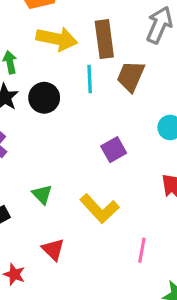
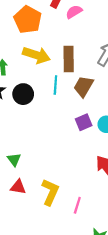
purple square: (114, 150) -> (84, 122), moved
yellow L-shape: (100, 209) -> (50, 192), moved, turned -120
red triangle: (53, 250) -> (18, 187), moved, turned -42

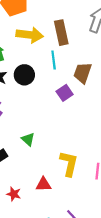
brown trapezoid: (84, 86) -> (83, 73), moved
purple square: (84, 122) -> (65, 93), moved
red triangle: (18, 187) -> (44, 184), moved

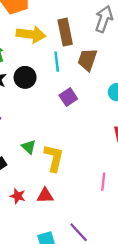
brown trapezoid: (83, 73) -> (87, 60), moved
yellow L-shape: (69, 164) -> (54, 158), moved
red star: (14, 194) -> (18, 196), moved

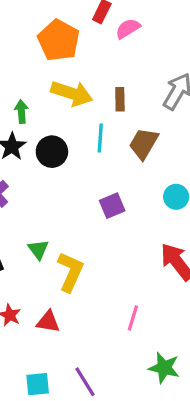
brown rectangle: (65, 32) -> (120, 99), size x0.6
purple square: (68, 97) -> (112, 206), moved

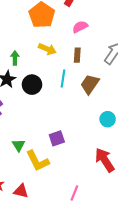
pink semicircle: (128, 29) -> (80, 27), moved
yellow arrow: (72, 93) -> (47, 49), size x0.7
purple square: (112, 206) -> (57, 138), moved
yellow L-shape: (70, 272) -> (38, 161), turned 125

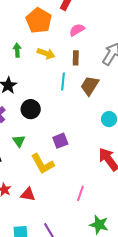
green arrow: (15, 58) -> (17, 50), moved
black circle: (32, 85) -> (31, 109), moved
green triangle: (19, 145) -> (19, 141), moved

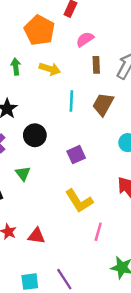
brown rectangle: (76, 58) -> (96, 65), moved
purple square: (60, 141) -> (76, 155), moved
yellow L-shape: (43, 164) -> (79, 201), moved

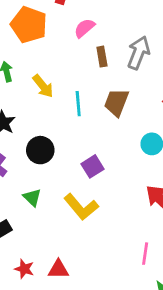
yellow arrow: (50, 69) -> (43, 86), moved, turned 42
yellow L-shape: (79, 201) -> (81, 207), moved
pink line: (98, 232) -> (145, 254), moved

